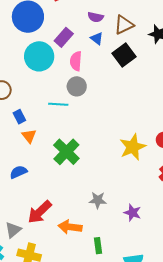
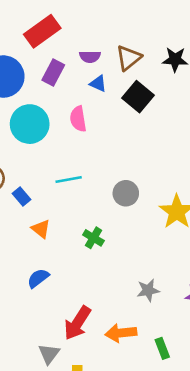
purple rectangle: (64, 37) -> (53, 72), moved
gray circle: (77, 86) -> (126, 193), moved
blue rectangle: (19, 117) -> (21, 196), moved
green cross: (66, 152) -> (93, 238), size x0.6

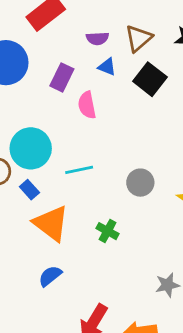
purple rectangle: (53, 72) -> (62, 77), moved
cyan circle: (30, 124) -> (31, 148), moved
orange triangle: (41, 229) -> (51, 223), size x1.8

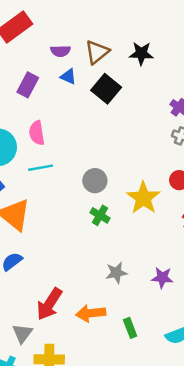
pink semicircle: (87, 105) -> (37, 133), moved
green cross: (108, 231) -> (100, 215), moved

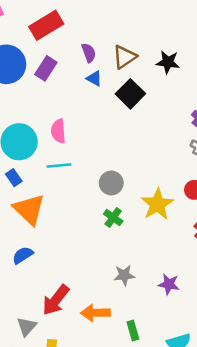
purple semicircle: (60, 51) -> (89, 53), turned -114
purple rectangle: (28, 85) -> (46, 68), moved

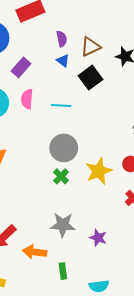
purple rectangle: (46, 68) -> (21, 67), moved
cyan line: (59, 166) -> (61, 106), moved
gray circle: (111, 183) -> (64, 148), size x1.4
gray star: (124, 275) -> (63, 225), size x1.4

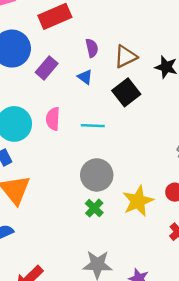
blue triangle: (63, 61) -> (85, 77), moved
purple rectangle: (21, 67) -> (47, 68), moved

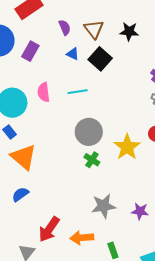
brown triangle: (126, 57) -> (94, 29), turned -30
blue triangle: (85, 77) -> (73, 54), moved

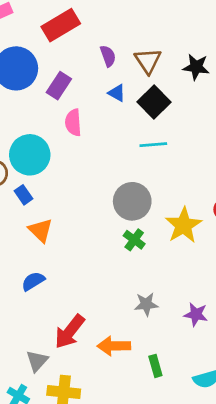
pink semicircle: (44, 92) -> (73, 123), moved
cyan line: (78, 92) -> (153, 145), moved
orange triangle: (23, 157) -> (41, 230), size x0.7
gray star: (103, 206) -> (146, 304), size x0.7

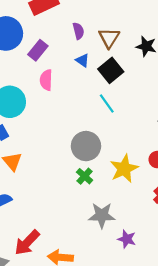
cyan line: (153, 145) -> (107, 103), turned 54
gray star: (146, 304) -> (102, 215), moved, size x1.4

